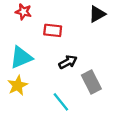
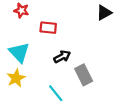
black triangle: (97, 14) -> (104, 13), moved
cyan triangle: (21, 57) -> (19, 52), turned -50

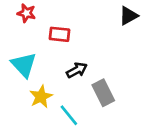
yellow star: (16, 78) -> (41, 97), moved

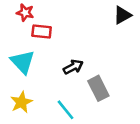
red rectangle: (60, 34) -> (42, 32), moved
yellow star: (41, 97) -> (21, 102), moved

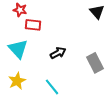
black triangle: (122, 15) -> (97, 12), turned -42
gray rectangle: (98, 88) -> (95, 63), moved

